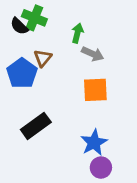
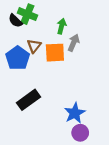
gray arrow: (93, 54) -> (74, 43), turned -91
orange square: (95, 90) -> (55, 53), moved

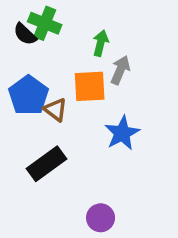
brown triangle: (34, 46) -> (55, 110), moved, turned -32
blue star: (75, 113) -> (122, 133), moved
purple circle: (80, 133) -> (101, 218), moved

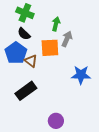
black semicircle: (25, 34) -> (24, 34), moved
blue star: (122, 133) -> (81, 75), moved, turned 30

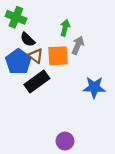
green cross: (25, 13) -> (16, 17), moved
brown triangle: (31, 61) -> (36, 56), moved
black rectangle: (26, 91) -> (37, 81), moved

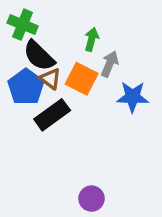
black semicircle: (28, 39) -> (39, 56), size x1.5
orange square: (58, 56) -> (82, 79), turned 30
blue star: (94, 87) -> (133, 97), moved

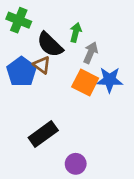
black semicircle: (39, 56) -> (50, 45), moved
orange square: (82, 79) -> (85, 83), moved
black rectangle: (52, 115) -> (43, 134), moved

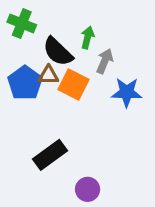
brown triangle: (42, 65) -> (48, 75), turned -36
orange square: (85, 83) -> (73, 84), moved

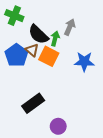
green arrow: (88, 38) -> (55, 39), moved
gray arrow: (105, 61) -> (70, 27), moved
brown triangle: (48, 75) -> (32, 50), turned 40

